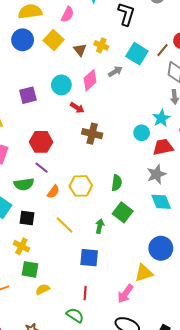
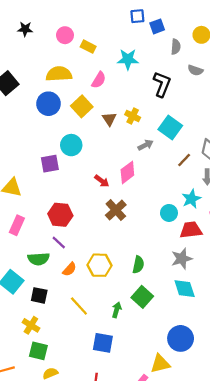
brown line: (162, 50) -> (184, 160), moved
pink diamond: (90, 80) -> (127, 172), moved
cyan circle: (61, 85) -> (71, 145), moved
brown cross: (92, 134) -> (116, 210), turned 30

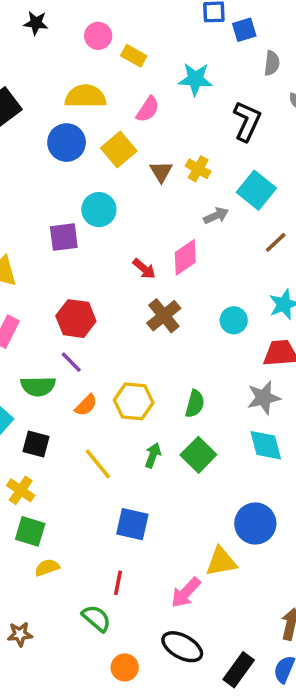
cyan circle: (169, 213) -> (234, 320), moved
green arrow: (117, 310) -> (153, 455), moved

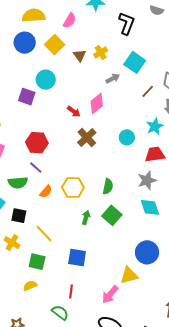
yellow cross: (198, 169) -> (101, 52), turned 32
purple square: (64, 237) -> (27, 97), turned 30
yellow line: (98, 464) -> (44, 234), moved
green square: (30, 531) -> (37, 262), moved

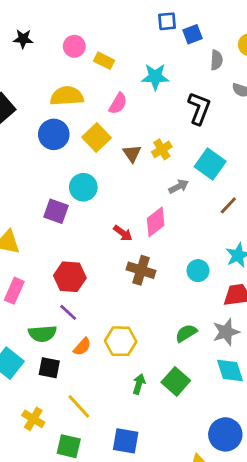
brown cross: (87, 137) -> (141, 270), turned -30
green semicircle: (108, 186) -> (186, 333), moved, turned -133
black square: (19, 216) -> (49, 368), moved

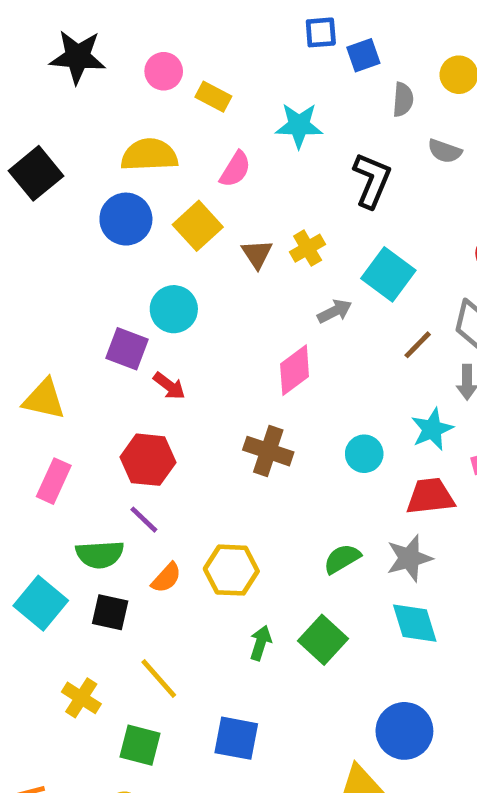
black star: (23, 39) -> (78, 57), size x1.6
red arrow: (123, 233) -> (169, 386), moved

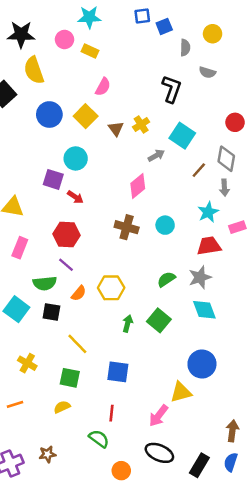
cyan star: (299, 125) -> (89, 17), moved
yellow semicircle: (149, 155) -> (34, 70), moved, turned -104
cyan circle: (364, 454) -> (165, 225), moved
yellow cross: (81, 698) -> (27, 363), moved

